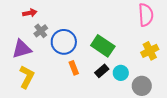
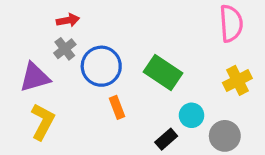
red arrow: (30, 13) -> (68, 20), moved
black rectangle: (102, 71) -> (166, 139), moved

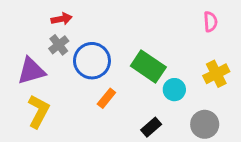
pink semicircle: (231, 23) -> (210, 22), size x0.6
orange rectangle: (117, 107) -> (106, 98), turned 60
cyan circle: (192, 115) -> (174, 90), moved

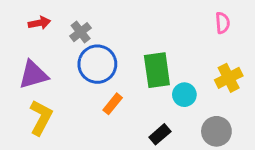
red arrow: (62, 19) -> (39, 23), moved
gray cross: (59, 45) -> (81, 32), moved
green rectangle: (148, 66) -> (157, 70), turned 48

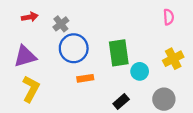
orange rectangle: (113, 104) -> (85, 78), turned 42

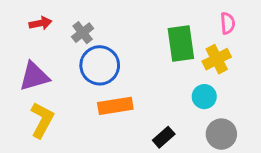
green rectangle: (119, 53) -> (181, 44), moved
yellow cross: (173, 59) -> (217, 59), moved
cyan circle: (140, 71) -> (204, 97), moved
orange rectangle: (85, 78) -> (115, 106), size x1.5

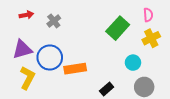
green rectangle: (181, 44) -> (118, 28), turned 50
yellow cross: (217, 59) -> (151, 38), moved
blue circle: (100, 65) -> (50, 57), moved

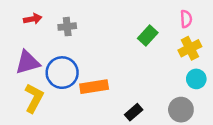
gray cross: (54, 21) -> (67, 27), turned 32
green rectangle: (118, 28) -> (148, 35), size x0.7
cyan circle: (133, 63) -> (196, 79), moved

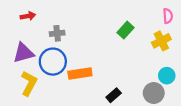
pink semicircle: (186, 19) -> (168, 16), moved
gray cross: (67, 27) -> (57, 33), moved
cyan circle: (196, 79) -> (167, 76), moved

